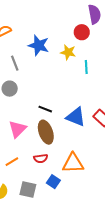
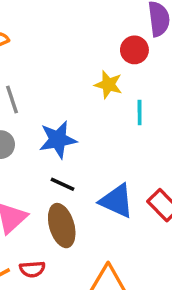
blue star: (39, 45) -> (58, 140), moved, turned -30
red semicircle: (41, 158) -> (32, 269), moved

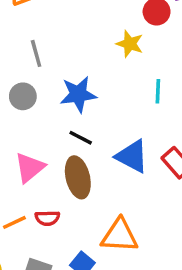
cyan line: (140, 113) -> (158, 91), moved

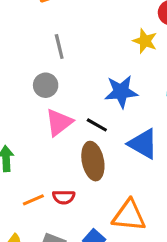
blue star: (78, 94) -> (121, 92), moved
pink triangle: (30, 167) -> (59, 122), moved

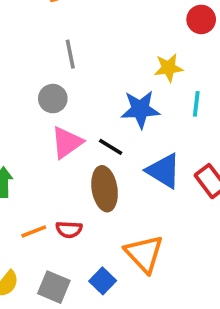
yellow star: (145, 41) -> (169, 68), moved, turned -30
orange triangle: (129, 216) -> (144, 254), turned 39

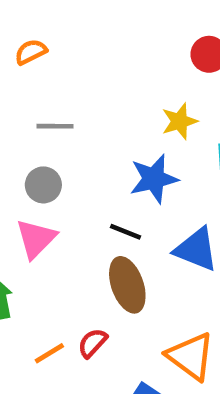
gray line: (70, 54) -> (55, 126), turned -68
pink triangle: (67, 142) -> (36, 239), moved
red semicircle: (69, 229) -> (92, 343), turned 140

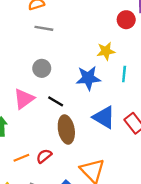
gray line: (55, 126) -> (44, 28), moved
gray circle: (43, 185) -> (42, 68), moved
black line: (126, 232) -> (56, 101), moved

